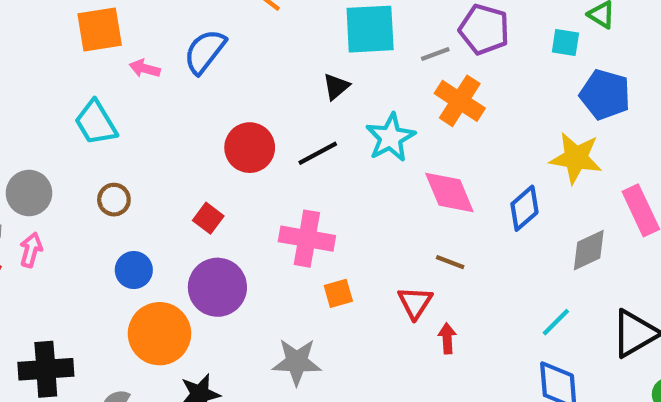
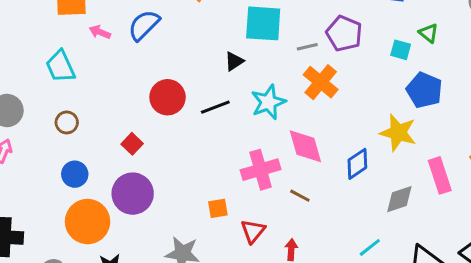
pink cross: (307, 239) -> (261, 170), moved, turned -33
red triangle: (415, 303) -> (253, 231), moved

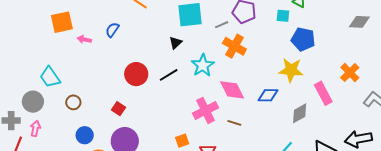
blue semicircle: (144, 25) -> (112, 30), size x0.7
cyan trapezoid: (60, 66) -> (50, 77), moved
blue diamond: (357, 164) -> (268, 95), turned 45

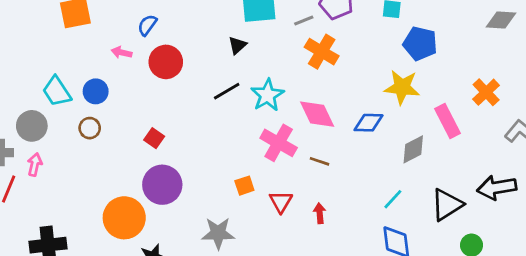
pink arrow: (84, 39) -> (122, 52), moved
cyan star: (203, 65) -> (267, 95), moved
red circle: (136, 74) -> (166, 62), moved
pink cross: (205, 110) -> (279, 143), turned -35
blue circle: (85, 135) -> (96, 91), moved

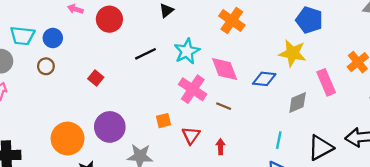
cyan trapezoid: (57, 91) -> (22, 36), turned -55
black line: (227, 91) -> (145, 54), moved
purple circle: (162, 185) -> (110, 127), moved
cyan line: (393, 199) -> (279, 140), turned -36

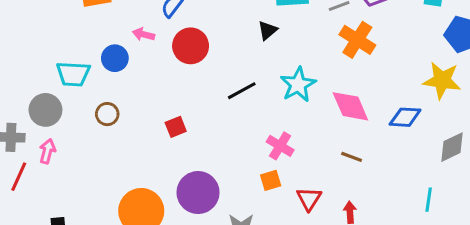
blue circle: (53, 38) -> (115, 58), moved
red square: (96, 78) -> (176, 127), turned 32
pink cross: (193, 89) -> (280, 146), moved, size x0.7

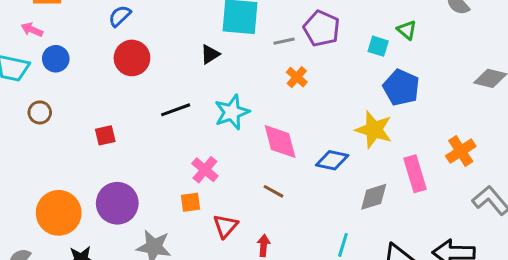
pink arrow: (144, 34) -> (32, 30), moved
orange cross: (357, 40) -> (297, 77), size x0.6

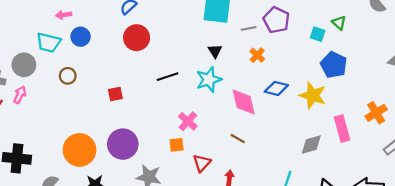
pink arrow: (32, 30) -> (64, 15), turned -32
black triangle: (210, 54) -> (215, 51), moved, turned -32
blue diamond: (332, 160) -> (276, 88), moved

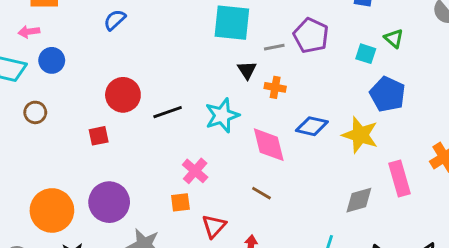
red circle: (137, 38) -> (123, 95), moved
black triangle: (215, 51) -> (247, 70), moved
orange cross: (257, 55) -> (275, 87), moved, turned -32

